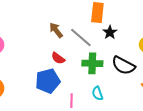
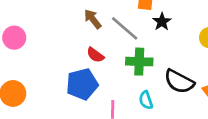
black semicircle: (123, 65) -> (179, 82), moved

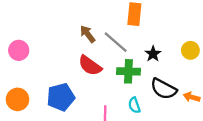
black star: (162, 22) -> (153, 54), moved
red semicircle: (95, 55) -> (90, 66), size x1.5
blue pentagon: (82, 84) -> (61, 97), moved

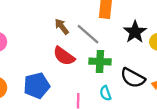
black star: (153, 54) -> (135, 32), moved, size x1.5

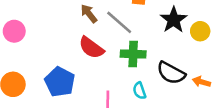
blue pentagon: (37, 86) -> (60, 82), turned -30

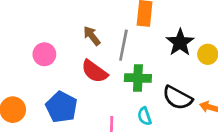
gray line: (119, 22) -> (123, 45), turned 60
pink circle: (14, 31) -> (44, 54), moved

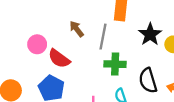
red semicircle: (94, 71) -> (59, 59), moved
black semicircle: (177, 98) -> (148, 80), turned 45

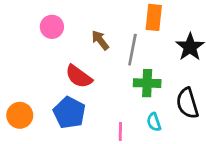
pink circle: (37, 44) -> (52, 27), moved

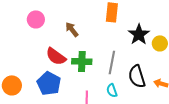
gray line: (132, 50) -> (112, 62), moved
green cross: (147, 83) -> (82, 61), moved

